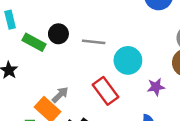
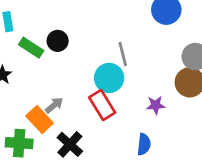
gray line: (94, 42) -> (123, 54), moved, turned 65
cyan circle: (128, 60) -> (109, 78), moved

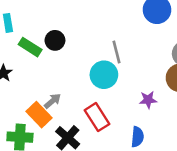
red rectangle: (102, 105) -> (97, 117), moved

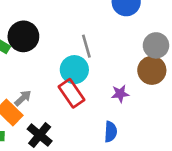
black circle: (55, 40) -> (23, 36), size x1.5
red rectangle: (97, 117) -> (72, 93), moved

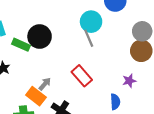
cyan circle: (74, 70) -> (91, 22), moved
purple star: (120, 94) -> (129, 81), moved

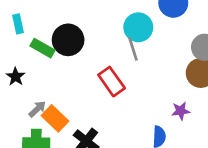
red rectangle: (82, 76) -> (112, 82), moved
gray arrow: (45, 84) -> (37, 109), moved

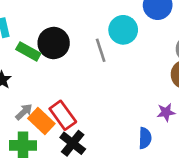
gray line: (133, 49) -> (101, 50), moved
red rectangle: (112, 82) -> (63, 115), moved

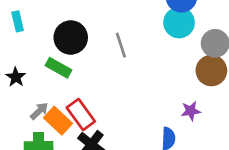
cyan circle: (123, 30) -> (179, 23), moved
green rectangle: (28, 51) -> (58, 68), moved

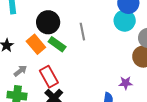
green rectangle: (58, 68) -> (57, 44), moved
orange rectangle: (58, 121) -> (36, 44), moved

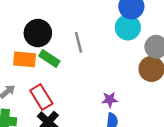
orange rectangle: (36, 44) -> (25, 59), turned -42
purple star: (126, 83) -> (110, 100), moved

